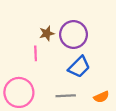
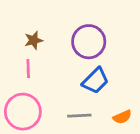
brown star: (47, 33) -> (34, 40), moved
pink line: (36, 53) -> (28, 69), moved

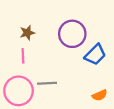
blue trapezoid: (95, 81) -> (95, 55), moved
gray line: (79, 116) -> (47, 83), moved

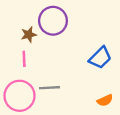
purple circle: (72, 34) -> (53, 21), moved

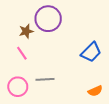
pink line: (24, 59) -> (22, 53), turned -32
pink circle: (19, 96) -> (18, 87), size x0.7

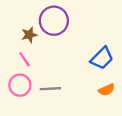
pink circle: (18, 87) -> (20, 85), moved
orange semicircle: (95, 91) -> (107, 90), moved

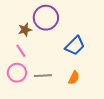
blue trapezoid: (102, 58) -> (75, 46), moved
orange semicircle: (107, 90) -> (74, 78), moved, turned -40

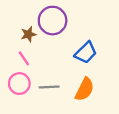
orange semicircle: (74, 78) -> (85, 89), size x1.5

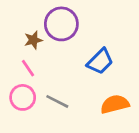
gray line: (49, 87) -> (57, 101), turned 30
orange semicircle: (85, 89) -> (115, 104), moved, turned -130

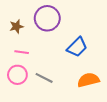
brown star: (33, 40) -> (16, 26), moved
pink line: (28, 68) -> (22, 52), turned -48

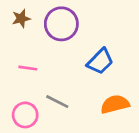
brown star: (16, 26) -> (21, 18), moved
pink circle: (17, 75) -> (25, 115), moved

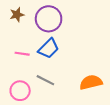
blue trapezoid: (100, 61) -> (49, 48), moved

